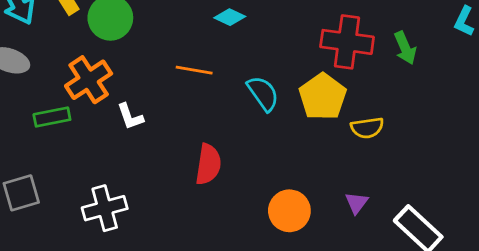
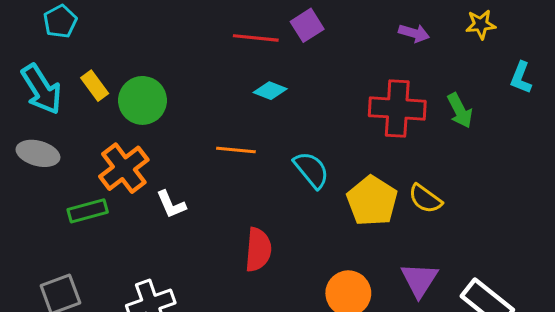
yellow pentagon: (323, 97) -> (372, 201), moved
yellow semicircle: (367, 128) -> (425, 199), turned 48
purple triangle: (356, 203) -> (419, 280), size x1.5

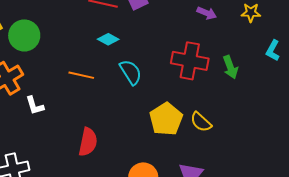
cyan semicircle: (311, 170) -> (131, 72), moved

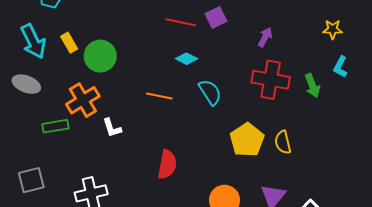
purple arrow: (207, 13) -> (265, 37), moved, turned -84
cyan L-shape: (273, 50) -> (340, 67), moved
yellow semicircle: (201, 122) -> (283, 142), turned 35

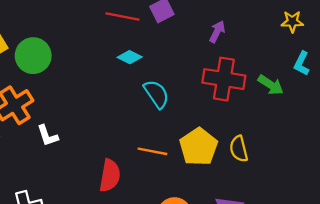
green arrow: (312, 86) -> (271, 85), turned -35
orange line: (159, 96) -> (152, 151), moved

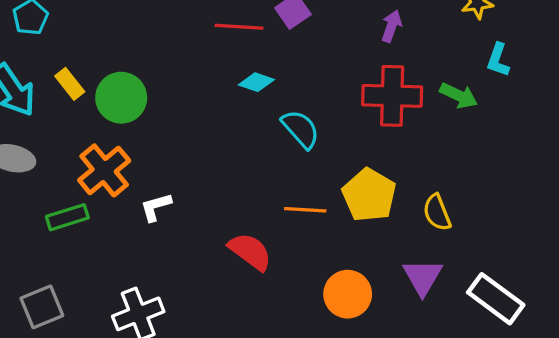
purple arrow: (217, 32) -> (391, 26), moved
white L-shape: (48, 136) -> (156, 207), turned 100
yellow semicircle: (239, 149) -> (437, 212), moved
red semicircle: (110, 176) -> (250, 251), turned -56

